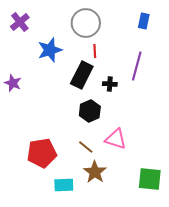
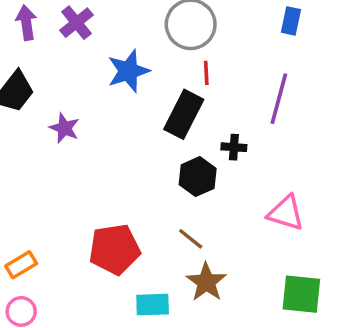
black cross: (110, 84) -> (234, 147), moved
pink triangle: (116, 139) -> (286, 213), moved

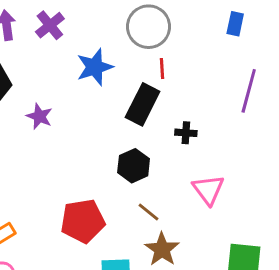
purple line: (279, 99) -> (249, 91), moved
black hexagon: (198, 177) -> (134, 166), moved
pink triangle: (286, 213) -> (208, 190), moved, turned 36

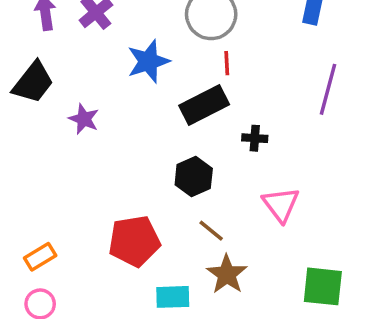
black rectangle: (143, 104) -> (204, 105), turned 36

